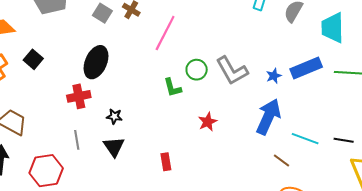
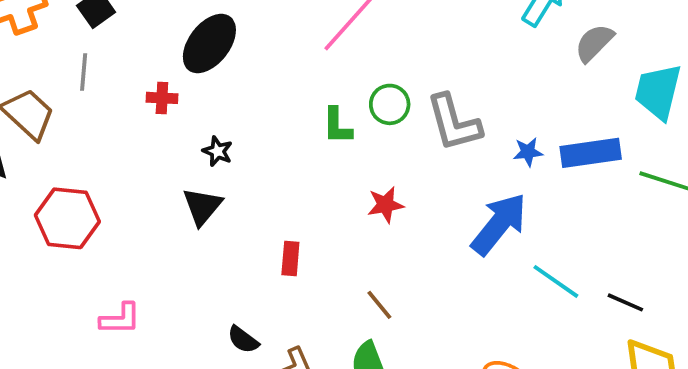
red cross: (79, 96) -> (162, 98), size x0.7
gray line: (77, 140) -> (84, 72), moved
brown line: (282, 160) -> (379, 305), moved

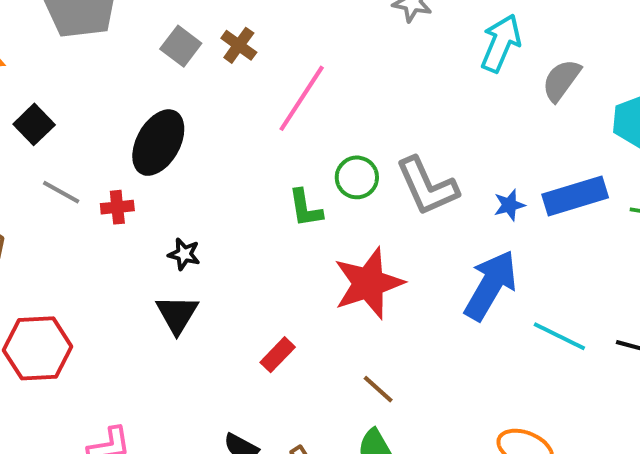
gray line: (84, 72) -> (61, 192), moved, turned -57
red star: (385, 205) -> (369, 283), size x1.8
red rectangle: (290, 258) -> (278, 355), turned 48

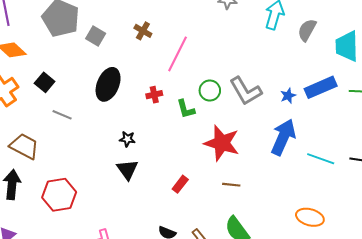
gray square: (181, 46) -> (96, 36), moved
red cross: (117, 207) -> (154, 95), moved
red star: (369, 283) -> (222, 143), turned -30
brown line: (378, 389) -> (231, 185), moved, turned -30

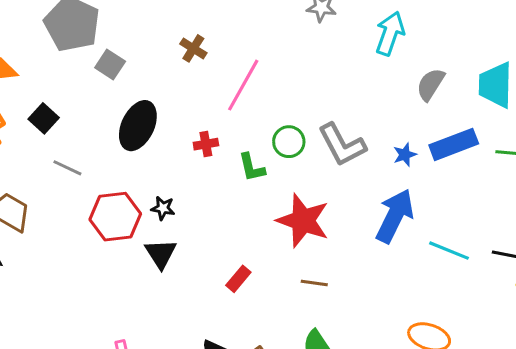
gray semicircle: (307, 30) -> (431, 84), moved
gray square: (96, 36) -> (110, 64), moved
red hexagon: (59, 195) -> (115, 217), moved

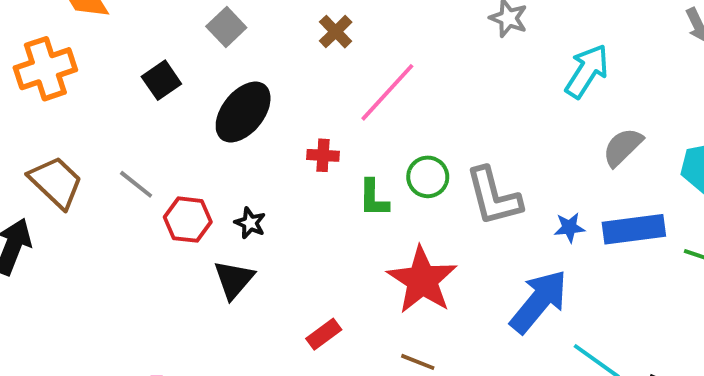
black square: (44, 118) -> (161, 80), moved
gray line: (67, 168) -> (136, 184), moved
red hexagon: (115, 217) -> (188, 220), size x0.7

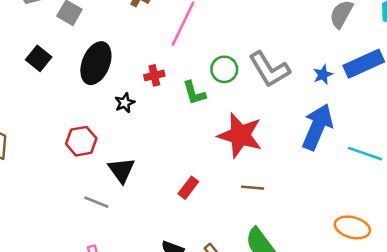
gray line: (136, 184) -> (96, 202), moved
black star: (250, 223) -> (125, 103), moved, turned -30

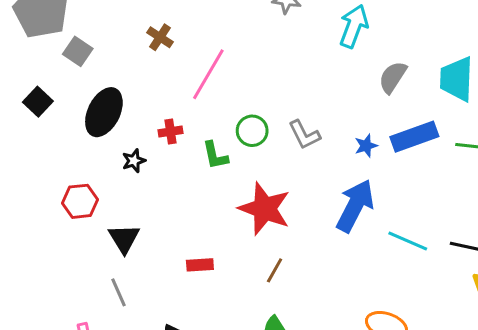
gray L-shape: (269, 69) -> (304, 135), size x0.7
red rectangle: (188, 188) -> (200, 265), turned 45
brown line: (253, 188) -> (275, 270), turned -70
gray line: (96, 202) -> (119, 292), moved, turned 40

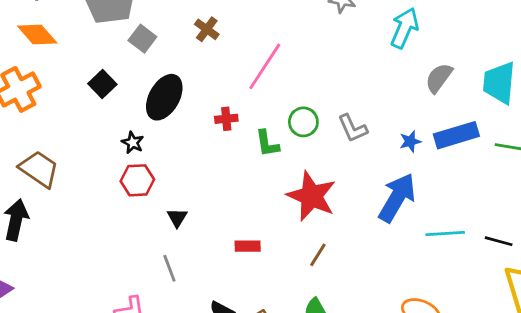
brown cross: (160, 37) -> (207, 29), moved
black star: (134, 161) -> (133, 143), moved, turned -30
black triangle: (124, 239) -> (177, 218), size x0.7
cyan line: (408, 241) -> (445, 234), turned -30

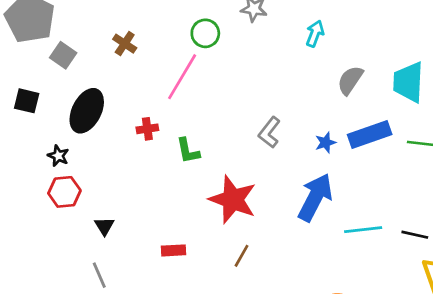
cyan arrow: (404, 28) -> (315, 34), size x0.7
black square: (102, 84) -> (27, 101), turned -30
green circle: (303, 122) -> (205, 33), moved
gray L-shape: (353, 128) -> (269, 132), turned 64

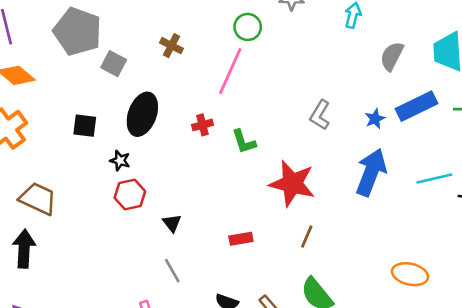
black square: (27, 101) -> (85, 126), moved
cyan line: (363, 230) -> (434, 179), moved

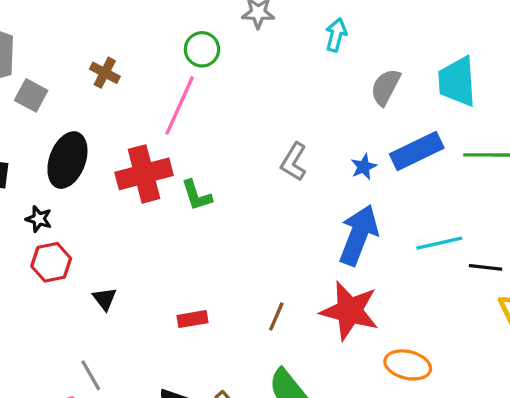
red cross: (203, 125) -> (144, 174), size x2.0
red star: (292, 183) -> (350, 311), moved
gray line: (172, 271) -> (91, 375), moved

